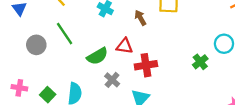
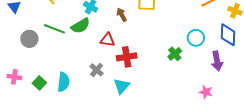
green line: (65, 34) -> (54, 29), turned -35
green semicircle: (97, 56) -> (81, 26), moved

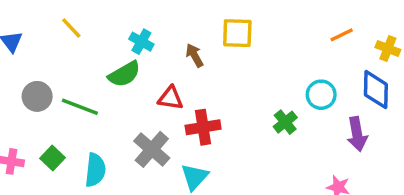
green line: (54, 29) -> (80, 107), moved
gray cross: (97, 70) -> (152, 149), size x1.5
green square: (39, 83) -> (53, 158), moved

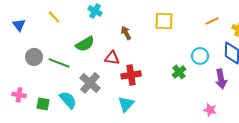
yellow square: (237, 33) -> (164, 21), moved
cyan cross: (141, 42) -> (95, 11), moved
gray cross: (152, 149) -> (90, 83), moved
green square: (53, 158) -> (43, 104), moved, turned -32
cyan semicircle: (95, 170) -> (68, 100), turned -48

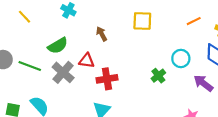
purple arrow: (221, 79) -> (203, 83), turned 138
gray cross: (90, 83) -> (63, 72), moved

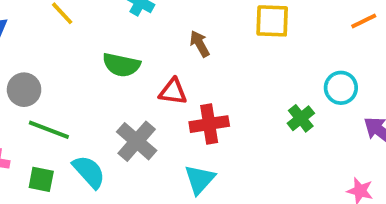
green semicircle: (58, 46) -> (121, 65), turned 42
green line: (30, 66) -> (49, 130), moved
gray cross: (63, 72) -> (137, 141), moved

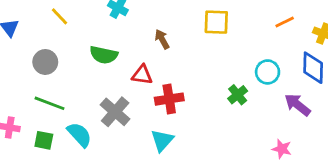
gray circle: (24, 90) -> (45, 62), moved

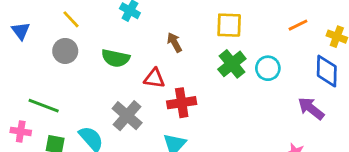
gray circle: (45, 62) -> (65, 51), moved
cyan circle: (268, 72) -> (268, 68), moved
green cross: (238, 95) -> (232, 64), moved, size x1.4
green line: (50, 103) -> (44, 106), moved

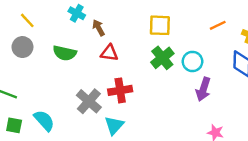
brown arrow: (174, 42) -> (98, 28), moved
red triangle: (154, 78) -> (109, 53), moved
purple arrow: (311, 108) -> (203, 89), moved, turned -110
gray cross: (127, 116) -> (89, 101), moved

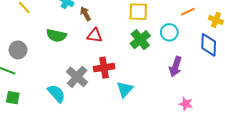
gray circle: (22, 47) -> (18, 50), moved
cyan circle: (192, 61) -> (169, 32), moved
cyan semicircle: (44, 121) -> (56, 93), moved
cyan triangle: (114, 125) -> (125, 89), moved

